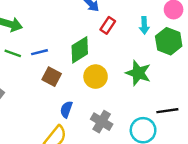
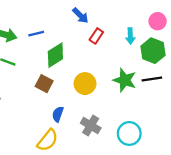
green diamond: (80, 50) -> (55, 55), moved
blue line: (40, 52) -> (36, 34), moved
black line: (167, 111) -> (152, 79), moved

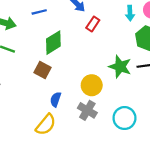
blue line: (36, 34) -> (39, 12), moved
cyan arrow: (130, 36) -> (130, 13), moved
yellow circle: (85, 84) -> (92, 85), moved

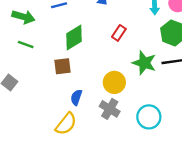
red rectangle: (93, 24) -> (119, 33), moved
brown square: (42, 70) -> (63, 66), turned -35

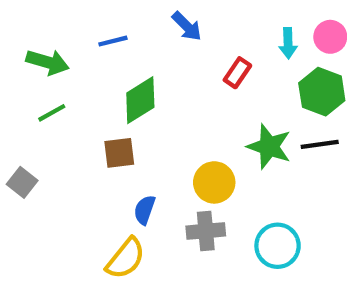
red rectangle: (119, 33) -> (237, 73), moved
green line: (26, 44) -> (52, 113), turned -49
gray cross: (110, 109) -> (206, 231), turned -36

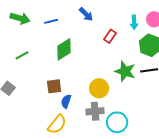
green arrow: (47, 62) -> (20, 18), moved
brown square: (119, 153) -> (54, 86), moved
cyan circle: (278, 246) -> (117, 122), moved

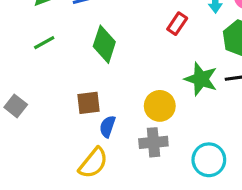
green diamond: (64, 49) -> (104, 44), turned -40
green line: (22, 55) -> (44, 43), moved
cyan circle: (117, 122) -> (209, 160), moved

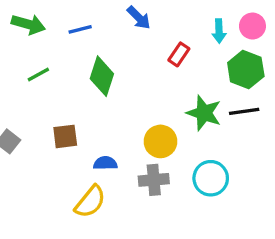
brown square: (89, 103) -> (65, 136), moved
blue semicircle: (108, 127) -> (105, 163), turned 70
cyan circle: (209, 160) -> (211, 178), moved

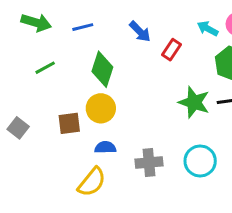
blue arrow: (139, 18) -> (140, 32), moved
cyan arrow: (219, 31) -> (208, 29), turned 120
yellow circle: (160, 141) -> (101, 108), moved

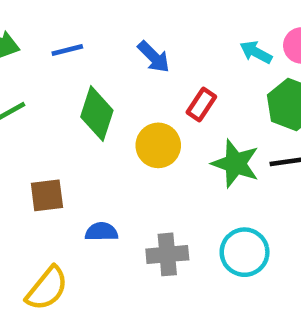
red rectangle: (172, 50) -> (201, 105), moved
yellow circle: (101, 108) -> (158, 145), moved
yellow semicircle: (92, 182) -> (47, 289), moved

